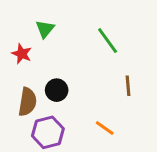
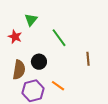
green line: (108, 41) -> (59, 38), moved
orange line: (105, 128) -> (58, 86), moved

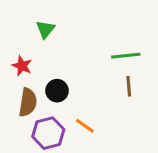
red star: (15, 37) -> (22, 66), moved
green line: (59, 38) -> (126, 56), moved, turned -60

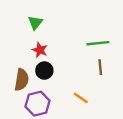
red star: (22, 66) -> (40, 50), moved
orange line: (85, 126) -> (81, 98), moved

